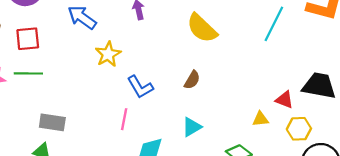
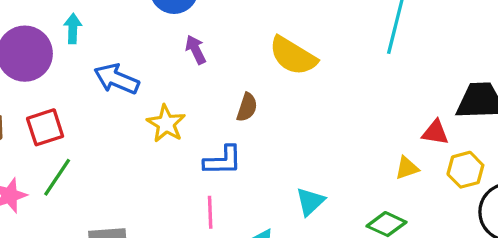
green line: (28, 73) -> (57, 177), turned -44
brown semicircle: (192, 80) -> (247, 107), moved
blue L-shape: (140, 87) -> (223, 161), turned -48

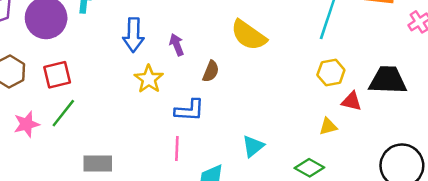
purple arrow: (196, 50) -> (177, 45), moved
blue arrow: (117, 79) -> (133, 35), moved, turned -116
yellow hexagon: (465, 170) -> (331, 73), moved

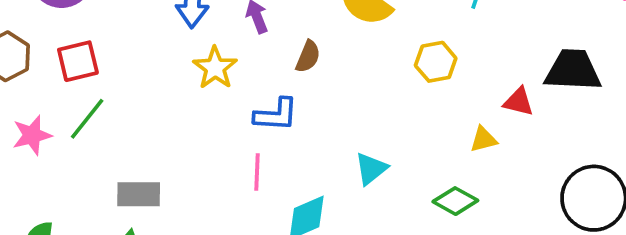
yellow hexagon: (331, 73) -> (436, 62), moved

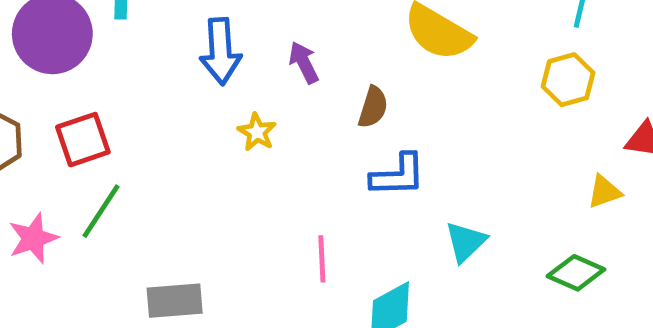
yellow hexagon: (436, 62) -> (568, 80), moved
yellow star: (215, 68) -> (257, 132), size x0.7
blue L-shape: (276, 115) -> (398, 175), moved

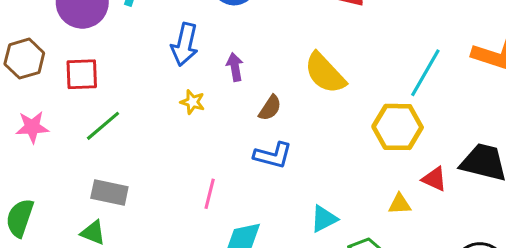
yellow hexagon: (568, 80) -> (398, 127), size x1.4
yellow star: (257, 132) -> (192, 102), turned -30
green line: (101, 211) -> (103, 126), moved
cyan triangle: (466, 242) -> (324, 219), moved

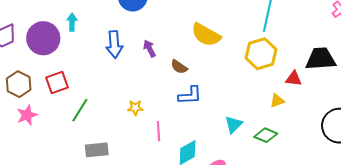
yellow star: (192, 102) -> (135, 108), moved
brown semicircle: (270, 108) -> (179, 67), turned 108
pink star: (32, 127) -> (27, 115), moved

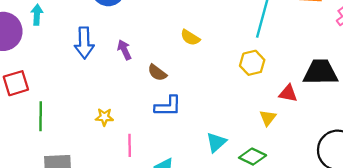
yellow semicircle: (206, 35) -> (190, 38), size x0.6
yellow hexagon: (261, 54) -> (252, 63), size x0.7
yellow triangle: (277, 101) -> (268, 118), turned -35
green line: (80, 110) -> (41, 116), turned -35

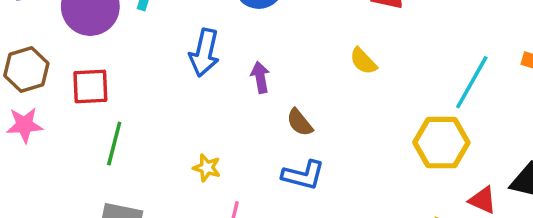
yellow semicircle: (190, 38) -> (363, 61), moved
yellow hexagon: (252, 63) -> (441, 143), size x1.4

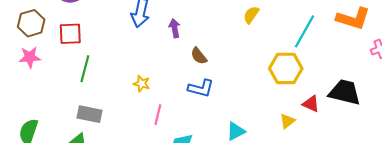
yellow semicircle: (363, 61) -> (251, 15), moved, turned 78

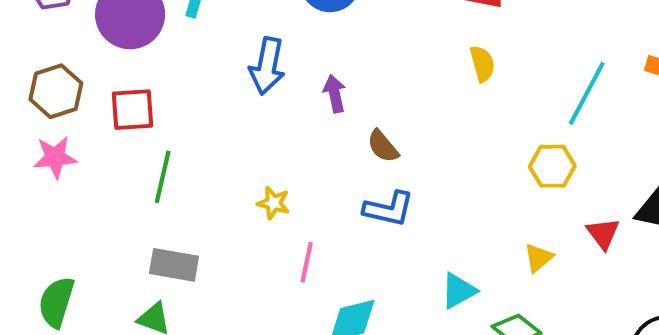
yellow semicircle: (251, 15) -> (482, 64), turned 132
yellow hexagon: (286, 68) -> (552, 166), size x0.7
red triangle: (311, 104) -> (603, 233), turned 30
yellow triangle: (287, 121) -> (538, 258), moved

